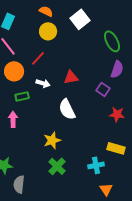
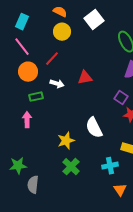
purple square: (103, 89) -> (121, 98), moved
white semicircle: (67, 109) -> (94, 128), moved

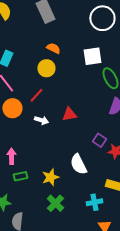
orange semicircle: (60, 12) -> (53, 48), moved
white square: (94, 20) -> (92, 56), moved, turned 30
green rectangle: (36, 97) -> (20, 176), moved
purple square: (121, 98) -> (99, 140), moved

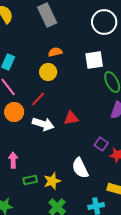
orange semicircle: (53, 48) -> (55, 52), turned -40
white arrow: (41, 120) -> (43, 124), size x1.5
green rectangle: (20, 176) -> (30, 180), moved

